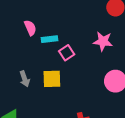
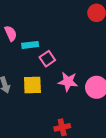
pink star: (103, 41) -> (68, 82), moved

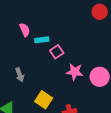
yellow square: (32, 85) -> (44, 100), moved, turned 36

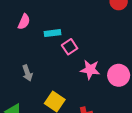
pink semicircle: (25, 30) -> (24, 22), moved, turned 48

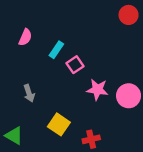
cyan rectangle: (52, 33) -> (56, 50), turned -49

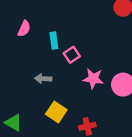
cyan rectangle: (56, 50) -> (54, 41), turned -42
gray arrow: (29, 93) -> (43, 79), moved, turned 112

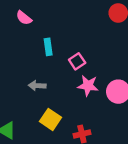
pink semicircle: (24, 29) -> (24, 18), moved, turned 105
pink square: (72, 55) -> (77, 61), moved

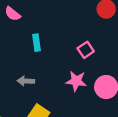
pink square: (77, 61) -> (86, 50), moved

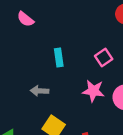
cyan rectangle: (37, 43) -> (59, 58), moved

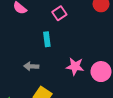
pink square: (104, 58) -> (59, 13), moved

